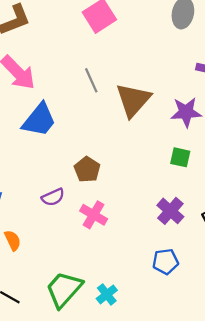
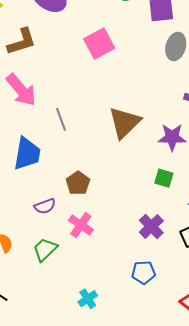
gray line: (91, 80) -> (61, 119), moved
blue trapezoid: (39, 120) -> (27, 154), moved, turned -33
green trapezoid: (64, 289) -> (45, 249), moved, size x0.7

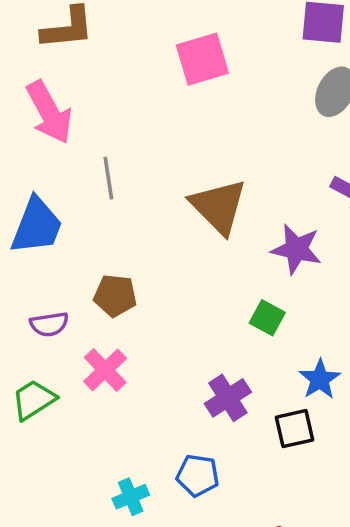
brown triangle: (125, 123) -> (218, 206), turned -42
brown pentagon: (78, 183) -> (115, 296), turned 30
cyan cross: (88, 299) -> (131, 497), moved

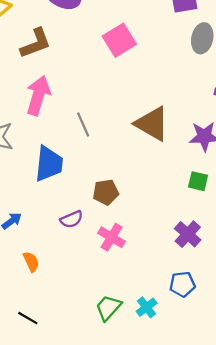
pink arrow: (49, 112) -> (38, 95), turned -120
green trapezoid: (34, 400) -> (108, 308), moved

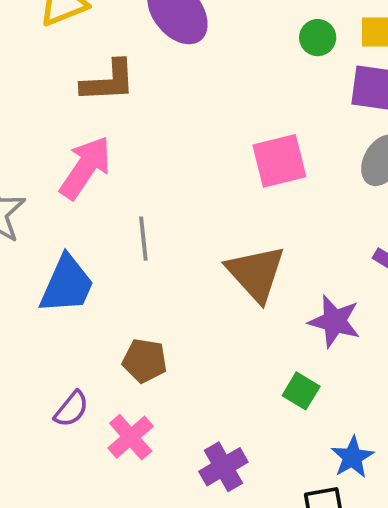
pink square: (119, 40) -> (279, 161), moved
purple semicircle: (72, 219) -> (71, 409), moved, turned -45
purple cross: (188, 234) -> (223, 467), moved

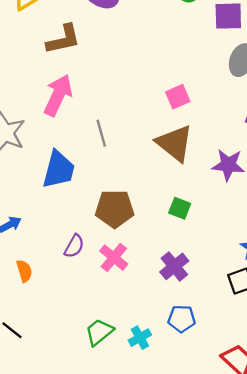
pink square: (279, 161) -> (178, 97), moved, size x0.7
brown pentagon: (145, 361) -> (115, 209), size x1.4
green square: (301, 391) -> (180, 208), moved

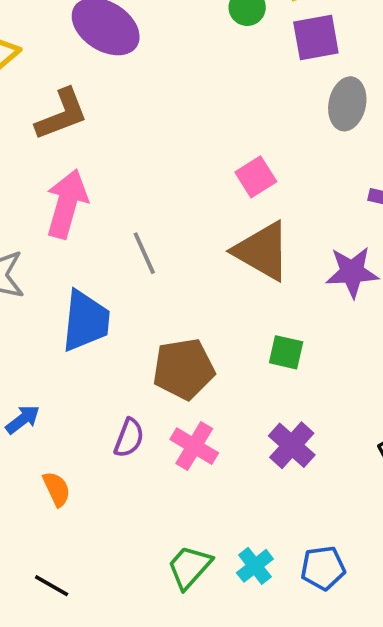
blue pentagon: (182, 319) -> (323, 568), moved

